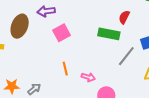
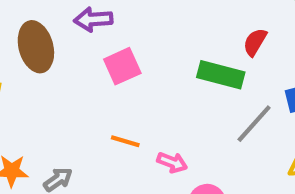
brown ellipse: (20, 26) -> (36, 47), turned -40
orange line: (65, 69) -> (125, 141), turned -64

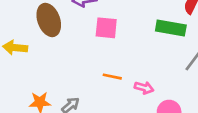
pink square: (122, 66) -> (106, 28), turned 35

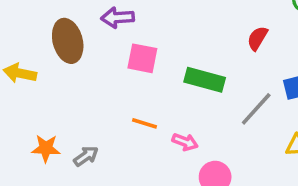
green rectangle: (171, 28) -> (205, 80), moved

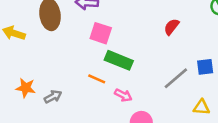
red semicircle: (257, 38) -> (172, 27), moved
green rectangle: (205, 80) -> (119, 60), moved

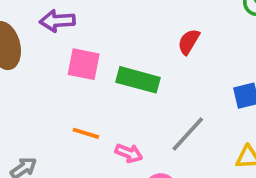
green rectangle: (119, 60) -> (138, 80), moved
gray line: (176, 78) -> (188, 134), moved

